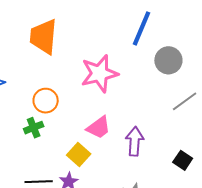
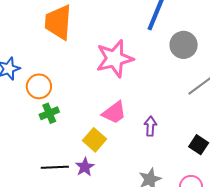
orange circle: (46, 101) -> (39, 86), moved
purple arrow: (135, 141) -> (150, 126), size x0.7

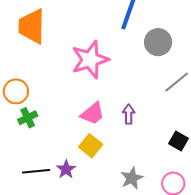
purple arrow: (150, 126) -> (129, 114), moved
yellow square: (95, 140) -> (91, 146), moved

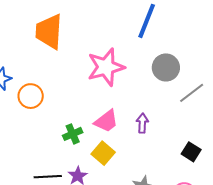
gray circle: (158, 42) -> (166, 67), moved
green cross: (28, 118) -> (73, 134), moved

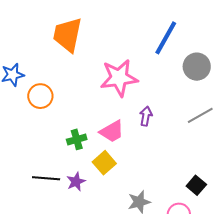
gray circle: (166, 67) -> (197, 67), moved
purple arrow: (142, 123) -> (146, 116), moved
black square: (191, 152) -> (196, 185), moved

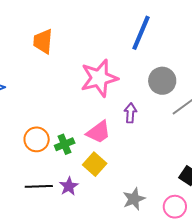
orange trapezoid: (68, 35) -> (43, 41), size x0.7
gray circle: (197, 67) -> (162, 81), moved
orange circle: (40, 96) -> (37, 139), moved

